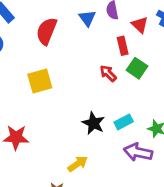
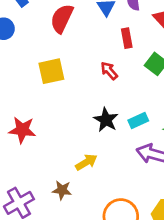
red rectangle: (123, 46) -> (127, 38), moved
red arrow: (108, 73) -> (109, 71), moved

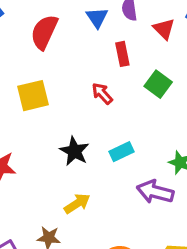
black star: (106, 120) -> (74, 151), moved
cyan rectangle: (138, 120) -> (121, 152), moved

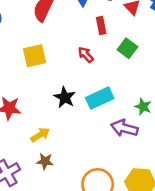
cyan rectangle: (121, 152) -> (100, 98), size x1.5
yellow arrow: (77, 204) -> (40, 135), moved

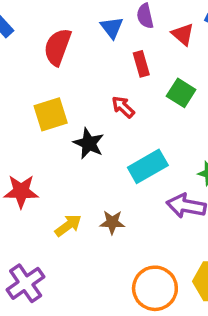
black star: (65, 97) -> (89, 143), moved
brown star: (45, 161) -> (112, 222), moved

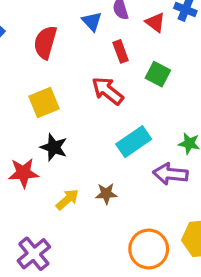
red arrow: (123, 107) -> (108, 91), size x1.5
black star: (89, 143) -> (54, 147), moved

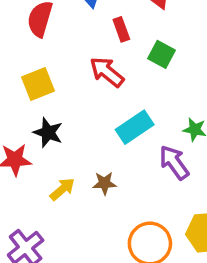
purple arrow: (170, 174) -> (174, 162), turned 48

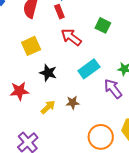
red rectangle: (121, 29) -> (59, 12), moved
black star: (48, 133) -> (48, 73), moved

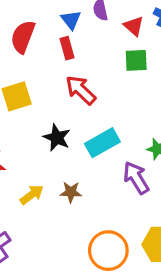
green square: (103, 25) -> (136, 60), moved, turned -35
black star: (48, 73) -> (57, 138), moved

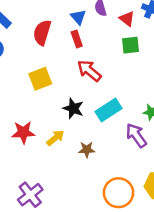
yellow arrow: (32, 195) -> (55, 138), moved

